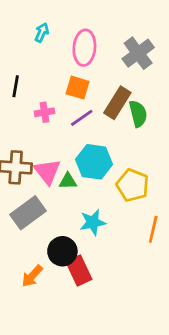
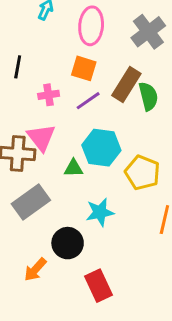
pink triangle: (47, 171) -> (41, 137), moved
red rectangle: (79, 271) -> (98, 286), moved

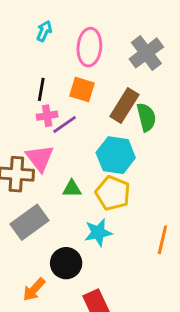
black line: (18, 67) -> (41, 89), moved
purple line: (88, 101) -> (65, 124), moved
cyan hexagon: (101, 148) -> (116, 155), moved
yellow pentagon: (142, 173) -> (113, 193), moved

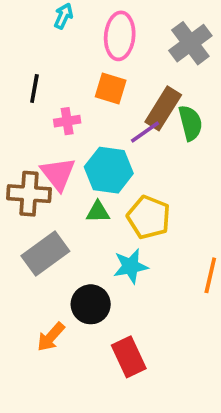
black line: (41, 89) -> (34, 89), moved
purple line: (65, 124) -> (145, 132), moved
cyan hexagon: (116, 155) -> (109, 170), moved

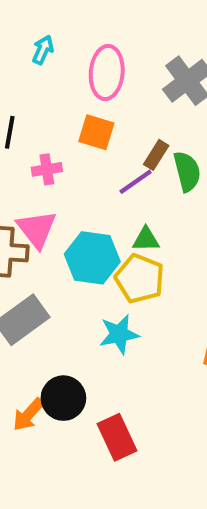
brown rectangle: (163, 108) -> (156, 155), size x0.6
cyan hexagon: (109, 170) -> (92, 258), moved
green triangle: (98, 212) -> (146, 239), moved
black circle: (91, 304) -> (63, 398), moved

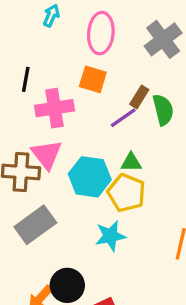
pink cross: (47, 169) -> (55, 108), size x1.6

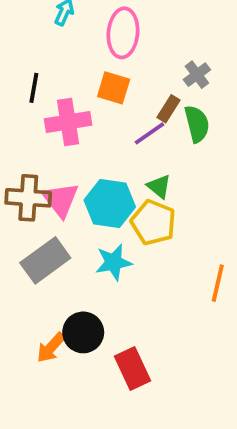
gray cross: (163, 39) -> (197, 75), moved, size x0.6
pink triangle: (47, 154) -> (60, 200), moved
green triangle: (131, 162) -> (159, 186), turned 40
cyan star: (110, 236) -> (114, 262), moved

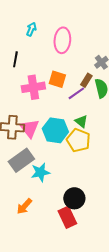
black line: (34, 88) -> (15, 59), moved
orange square: (114, 88) -> (57, 79), moved
cyan star: (114, 262) -> (40, 172), moved
black circle: (83, 332) -> (74, 198), moved

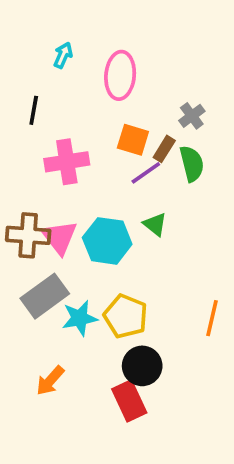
orange square: (57, 79) -> (133, 140), moved
yellow pentagon: (78, 140) -> (126, 316), moved

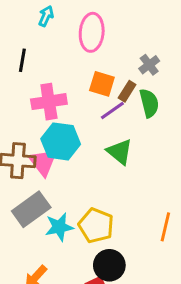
green triangle: (155, 224) -> (120, 152), size x1.4
cyan hexagon: (107, 241) -> (61, 141), moved

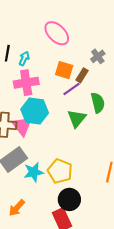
cyan arrow: (46, 16) -> (24, 58), moved
pink ellipse: (92, 32) -> (57, 33), turned -50
green semicircle: (149, 103) -> (98, 103), moved
green triangle: (120, 152) -> (77, 118), turned 30

